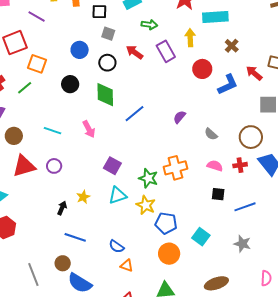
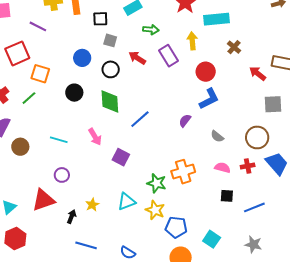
blue L-shape: (228, 85) -> (209, 99), moved
red triangle: (24, 166) -> (43, 200), moved
purple square: (112, 166) -> (121, 157), moved

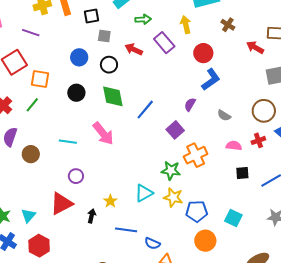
pink arrow: (95, 137) -> (103, 133), size x1.4
purple square: (121, 157) -> (175, 130), moved, turned 30
blue line: (86, 245) -> (126, 230), moved

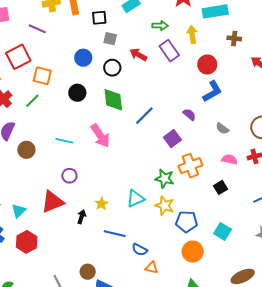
green arrow: (143, 19) -> (160, 26), moved
brown cross: (228, 25) -> (234, 38), turned -32
purple semicircle: (190, 104) -> (189, 115), turned 96
black square: (242, 173) -> (220, 187), moved, turned -32

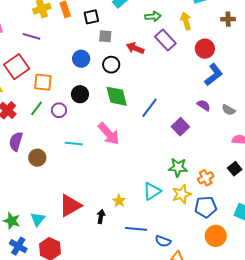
purple semicircle: (189, 115) -> (204, 105), moved
orange cross: (190, 166) -> (206, 178), moved, size x0.7
purple circle: (69, 176) -> (59, 110), moved
yellow star: (165, 206) -> (182, 194), turned -30

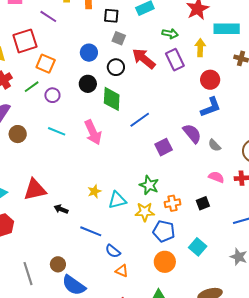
red arrow: (135, 48) -> (144, 59), size x1.4
black circle: (80, 94) -> (88, 84), moved
purple semicircle: (204, 105) -> (192, 134), size x1.5
yellow star: (119, 201) -> (94, 191), moved
black arrow: (101, 216) -> (61, 209), turned -96

